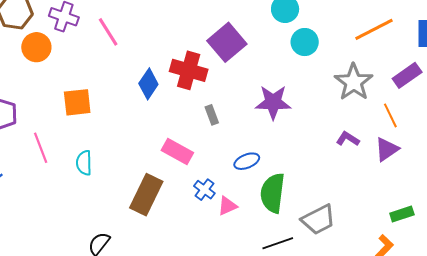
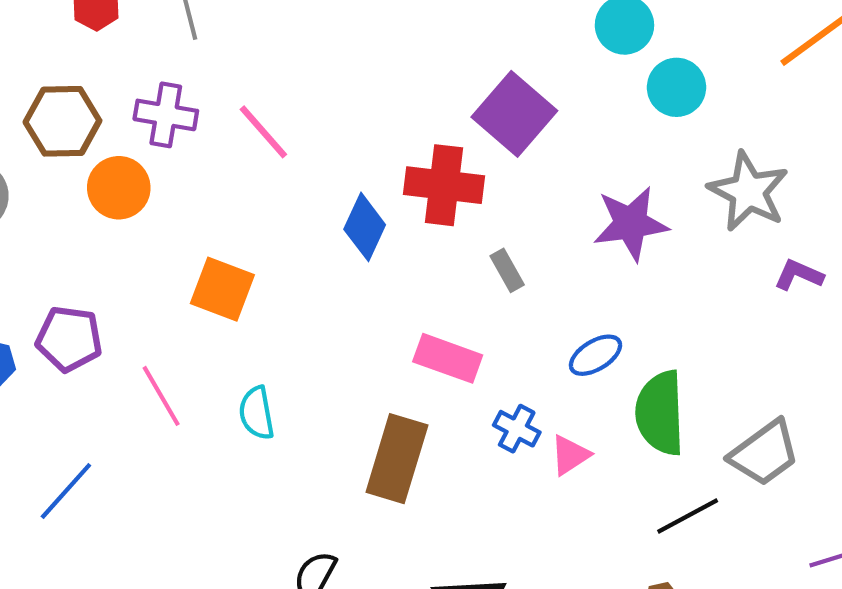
gray star: (354, 82) -> (748, 191), moved
orange square: (77, 102) -> (222, 289), turned 36

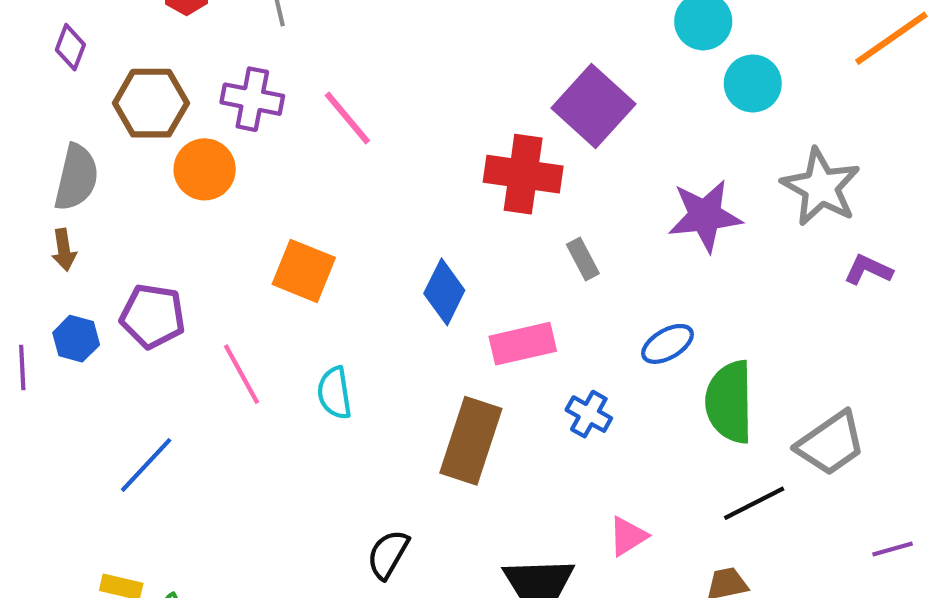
blue diamond: (365, 227) -> (444, 292), moved
pink rectangle: (448, 358) -> (523, 344), turned -34
pink triangle: (570, 455) -> (628, 536), moved

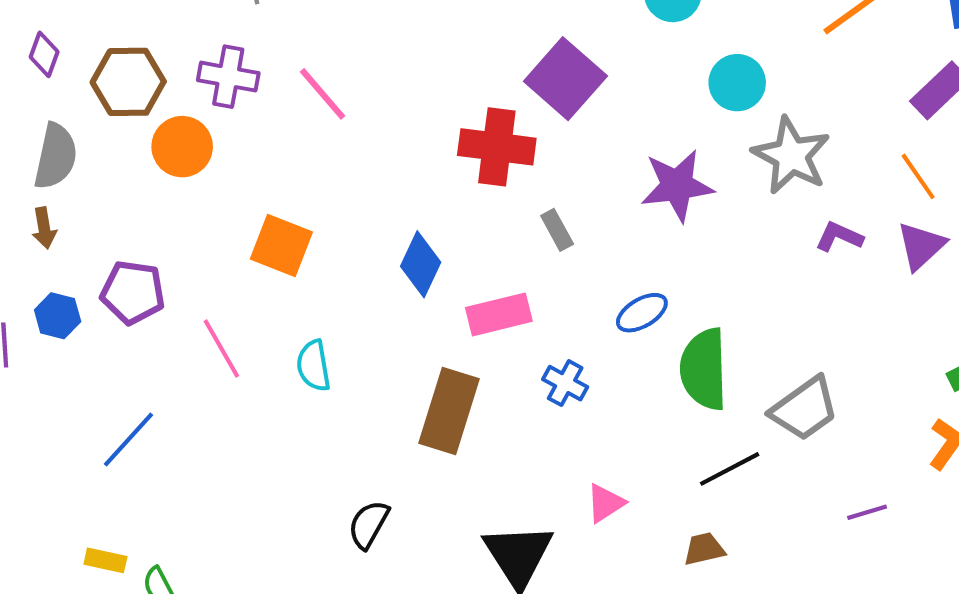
purple diamond: (70, 47) -> (44, 54), moved
cyan circle: (753, 83) -> (737, 83), moved

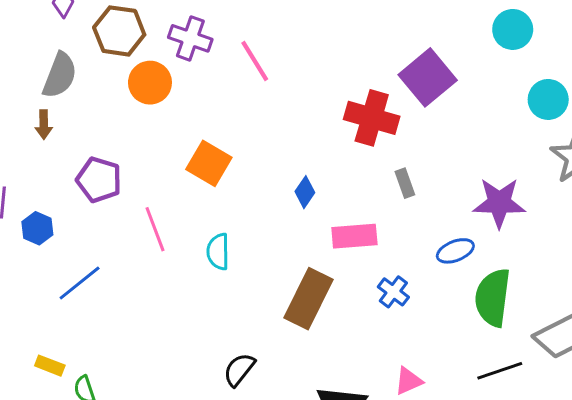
purple star: (677, 186) -> (499, 203), moved
blue diamond: (421, 264) -> (305, 192), size x0.7
blue hexagon: (58, 316) -> (37, 228), moved

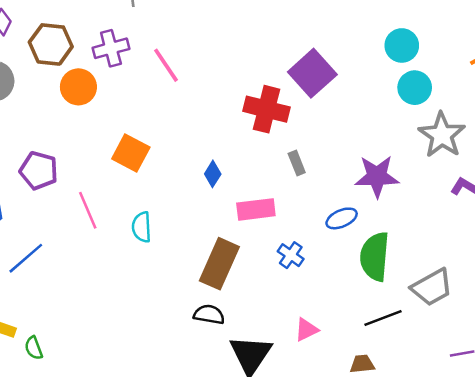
cyan circle: (513, 29) -> (402, 45), moved
purple cross: (190, 38) -> (111, 48), turned -32
black semicircle: (239, 370) -> (209, 315), moved, turned 64

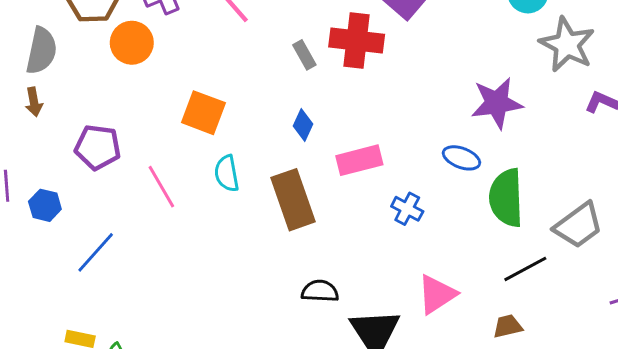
gray rectangle: (297, 163) -> (304, 55), moved
blue ellipse: (342, 218) -> (461, 158), turned 52
cyan semicircle: (142, 227) -> (227, 173), moved
brown rectangle: (219, 264) -> (293, 200), moved, turned -36
pink triangle: (306, 330) -> (437, 294), size x1.4

